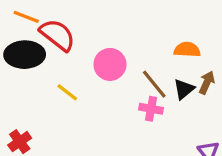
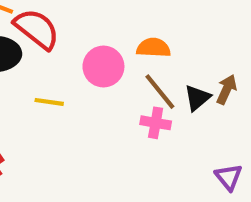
orange semicircle: (187, 50) -> (154, 48), moved
yellow line: (67, 92) -> (49, 102), turned -30

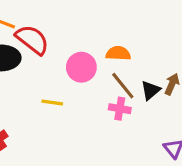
yellow line: (49, 102) -> (52, 103), moved

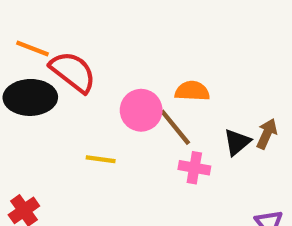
brown line: (123, 86) -> (175, 127), moved

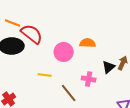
brown line: (175, 127) -> (69, 93), moved

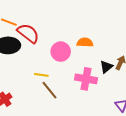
pink cross: (89, 79) -> (86, 79), size x1.5
brown line: (69, 93) -> (49, 90), moved

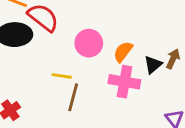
orange semicircle: (85, 42) -> (123, 52), moved, turned -56
brown line: (49, 90) -> (73, 97), turned 54

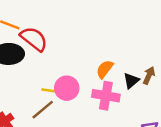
pink circle: (89, 43) -> (67, 88), moved
brown line: (73, 97) -> (43, 110), moved, turned 35

